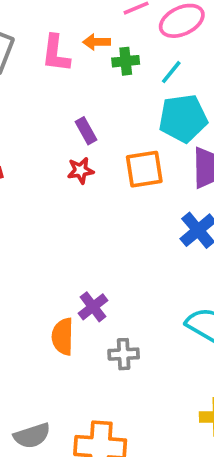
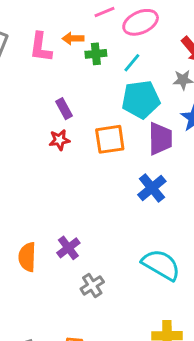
orange semicircle: (63, 337) -> (27, 257), moved
gray cross: (124, 354) -> (92, 285), turned -30

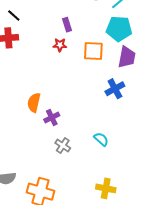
orange semicircle: (27, 257) -> (34, 103), moved
cyan semicircle: (161, 265) -> (101, 139), moved, size x0.6
gray cross: (92, 285) -> (63, 145), turned -35

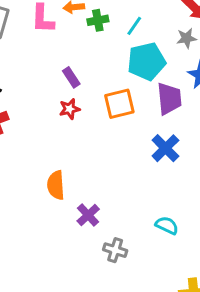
orange semicircle: (34, 103) -> (56, 185), moved

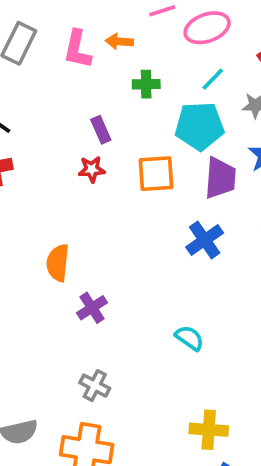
green cross: (98, 20) -> (146, 84), moved
cyan line: (134, 26) -> (213, 79), moved
gray cross: (115, 250) -> (95, 386), moved

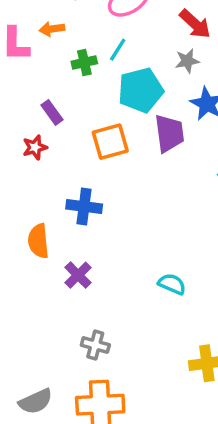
cyan line: (213, 79) -> (118, 50), moved
red star: (92, 169) -> (35, 147), moved
blue cross: (205, 240) -> (84, 207), moved, turned -36

